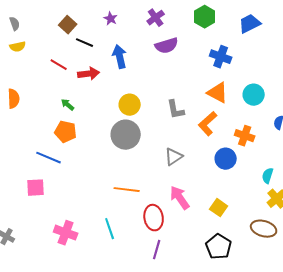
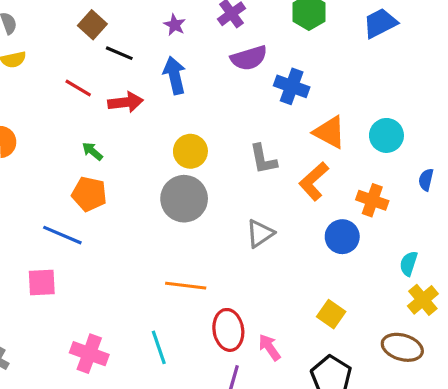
purple star: (111, 19) -> (175, 25), moved
blue cross: (221, 57) -> (292, 86), moved
pink arrow: (180, 198) -> (269, 347), moved, size x0.7

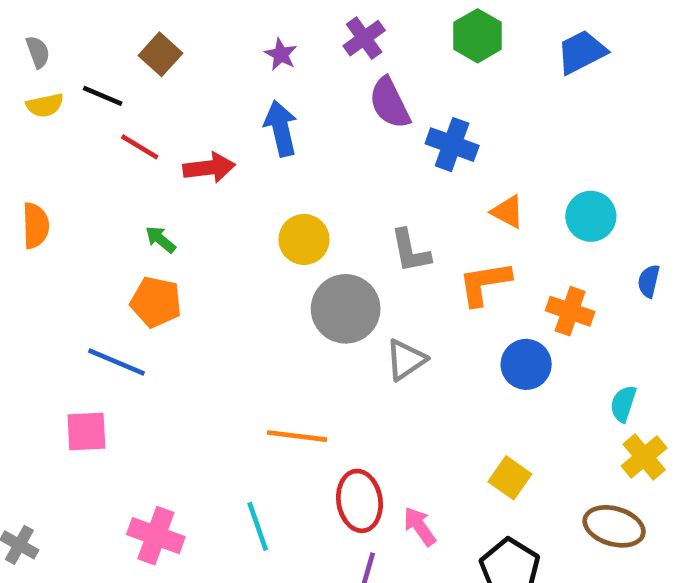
black line: (119, 53) -> (103, 96), moved
purple semicircle: (249, 58) -> (390, 103), turned 81
orange triangle: (330, 132) -> (508, 212), size x0.7
orange L-shape: (314, 181) -> (484, 283), turned 33
gray circle: (184, 199) -> (346, 309), moved

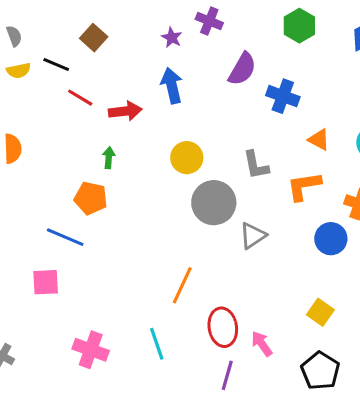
purple cross: (364, 38) -> (209, 21), moved, turned -32
purple semicircle: (390, 103) -> (242, 69), turned -124
green arrow: (160, 239) -> (109, 158), moved, turned 55
orange line: (297, 436) -> (182, 285), turned -72

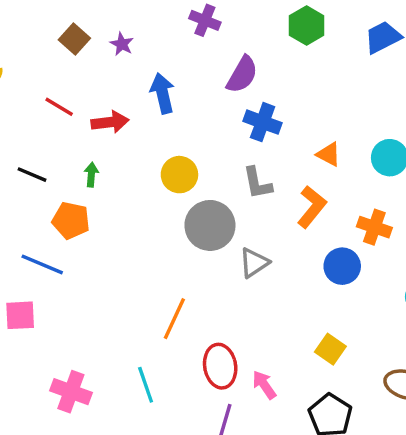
purple star: (172, 38) -> (122, 44), moved
black line: (56, 65) -> (32, 175), moved
blue cross: (283, 96) -> (263, 122), moved
orange L-shape: (304, 186) -> (312, 207), turned 138

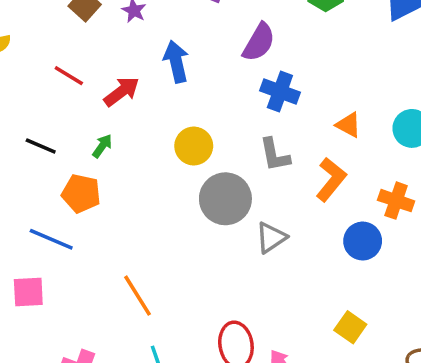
red arrow: (110, 122) -> (122, 91), turned -30
green arrow: (91, 175) -> (102, 146), turned 30
orange line: (174, 319) -> (137, 296), moved, turned -57

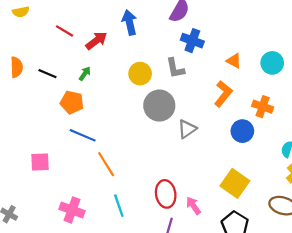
gray L-shape: (275, 155) -> (175, 68), moved
blue line: (51, 239) -> (83, 135), moved
yellow square: (350, 327) -> (235, 183), size x1.5

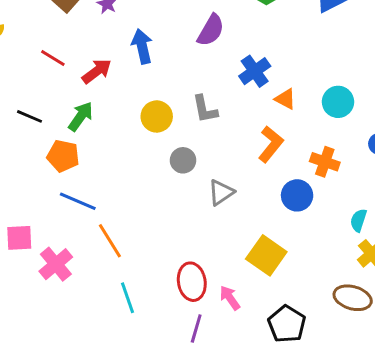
blue cross: (192, 41) -> (255, 71), moved, turned 35
green arrow: (85, 74) -> (81, 116), size x1.5
gray circle: (159, 106) -> (183, 160), size x0.6
yellow square: (235, 183) -> (266, 255), moved
pink cross: (72, 210) -> (56, 264), moved, turned 30

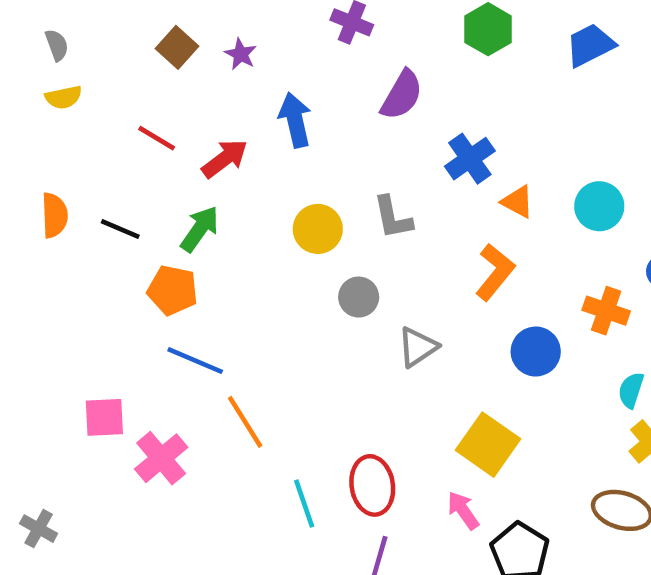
orange cross: (325, 162) -> (606, 311), moved
cyan line: (127, 298) -> (304, 504), moved
pink arrow: (230, 298) -> (463, 510), moved

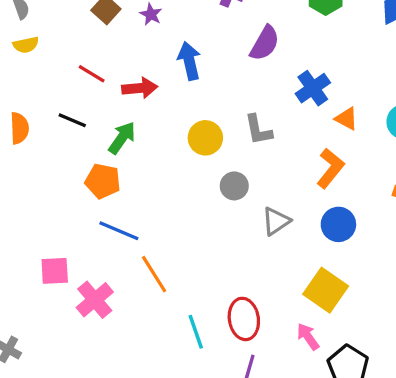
red arrow: (225, 159) -> (140, 88), turned 32
black line: (120, 229) -> (72, 120), moved
blue circle: (536, 352) -> (338, 224), moved

